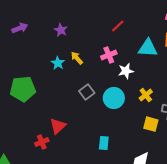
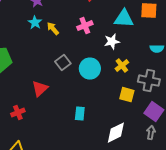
cyan star: (58, 63) -> (35, 23), moved
white star: (126, 71) -> (112, 42), moved
red triangle: (58, 126) -> (40, 89), moved

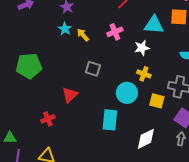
gray square: (63, 63) -> (93, 69), turned -35
yellow cross: (122, 66) -> (144, 74), moved, turned -32
cyan circle: (90, 69) -> (127, 93), moved
cyan rectangle: (80, 114) -> (110, 120), size x1.5

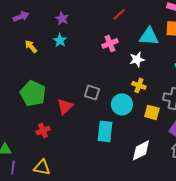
yellow arrow: (83, 35) -> (31, 46), moved
green pentagon: (29, 66) -> (33, 93), moved, turned 30
gray square: (93, 69) -> (92, 92), moved

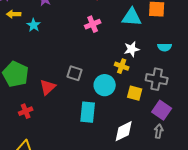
cyan star: (60, 40) -> (34, 25), moved
yellow arrow: (31, 46) -> (14, 14), moved, turned -48
white star: (137, 59) -> (132, 49), moved

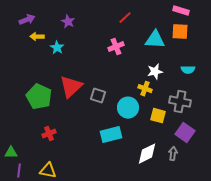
red triangle: (48, 87) -> (71, 87), moved, size x1.4
cyan rectangle: (88, 112) -> (111, 135), turned 70
gray arrow: (159, 131) -> (173, 154), moved

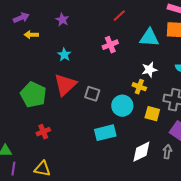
cyan star: (57, 48) -> (64, 55), moved

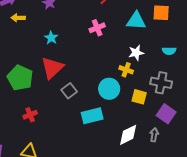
gray square: (92, 94) -> (69, 91), moved, turned 35

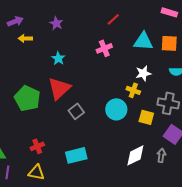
orange square: (161, 13) -> (169, 43), moved
red cross: (30, 115) -> (37, 146), moved
cyan rectangle: (92, 116) -> (76, 155), moved

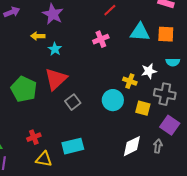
purple star: (56, 23) -> (53, 14), size x1.5
yellow arrow: (25, 38) -> (38, 36), moved
white star: (143, 73) -> (149, 71), moved
yellow triangle: (36, 172) -> (44, 159), moved

